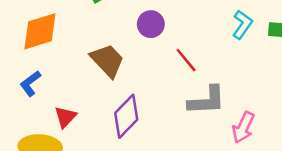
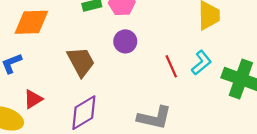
red line: (186, 60) -> (171, 66), moved

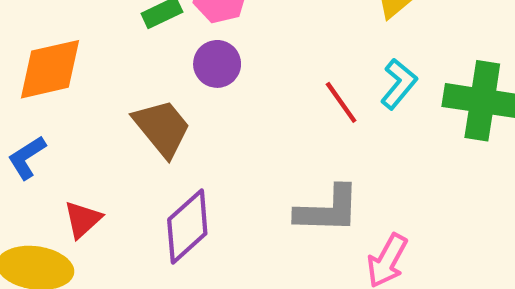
purple circle: (125, 41) -> (217, 64), moved

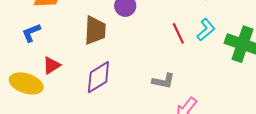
brown trapezoid: (162, 128) -> (95, 30), turned 32
gray L-shape: (328, 210) -> (163, 81), size x0.7

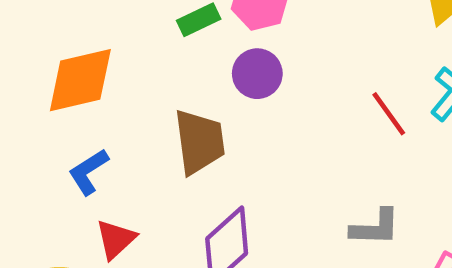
blue L-shape: (31, 33) -> (88, 172), moved

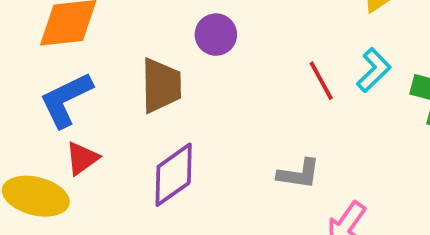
blue L-shape: (88, 172) -> (66, 100), size x1.5

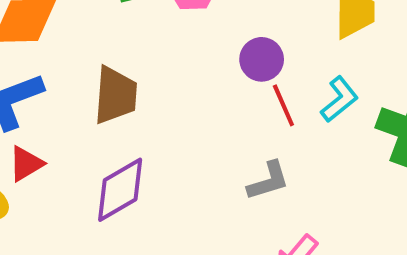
purple circle: (216, 35) -> (262, 59), moved
gray L-shape: (299, 174) -> (268, 181), moved, turned -30

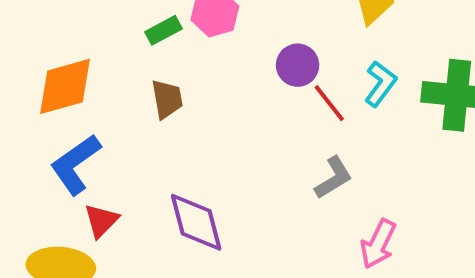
brown trapezoid: (116, 95) -> (167, 99), moved, size x0.7
purple diamond: (120, 190) -> (196, 222), turned -60

